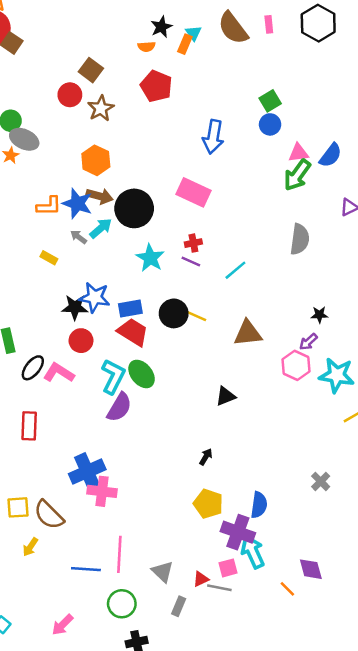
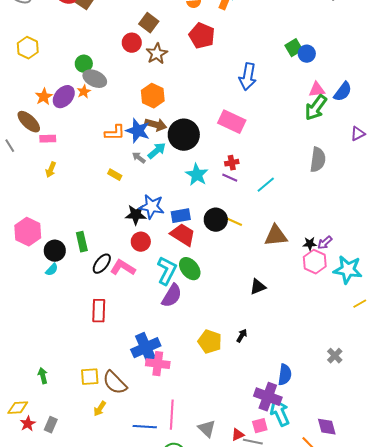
blue circle: (270, 124) -> (307, 54), moved
black star: (319, 315) -> (310, 244), moved
yellow pentagon: (208, 504) -> (210, 342), moved

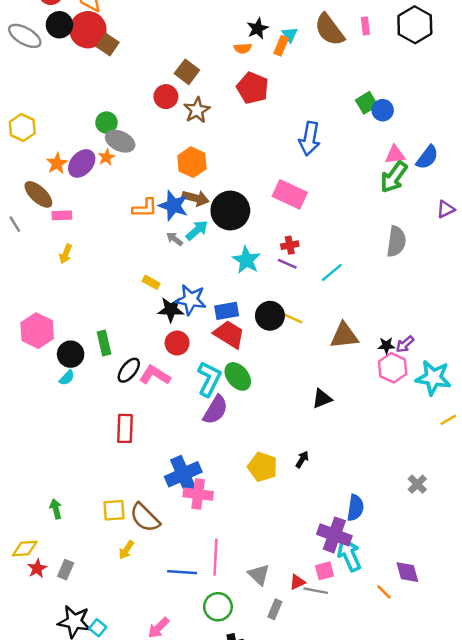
yellow hexagon: (28, 48) -> (22, 128), moved
yellow rectangle: (115, 175) -> (151, 282), moved

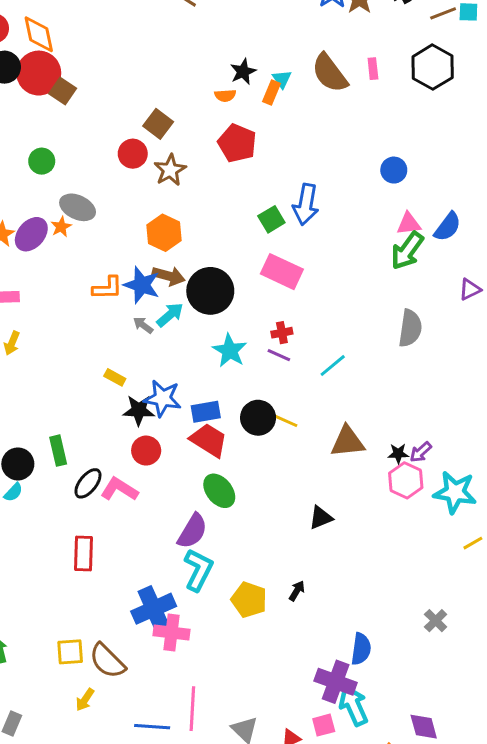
green square: (367, 103) -> (271, 219), moved
green circle: (106, 123) -> (42, 161), moved
cyan L-shape: (209, 379) -> (198, 570), moved

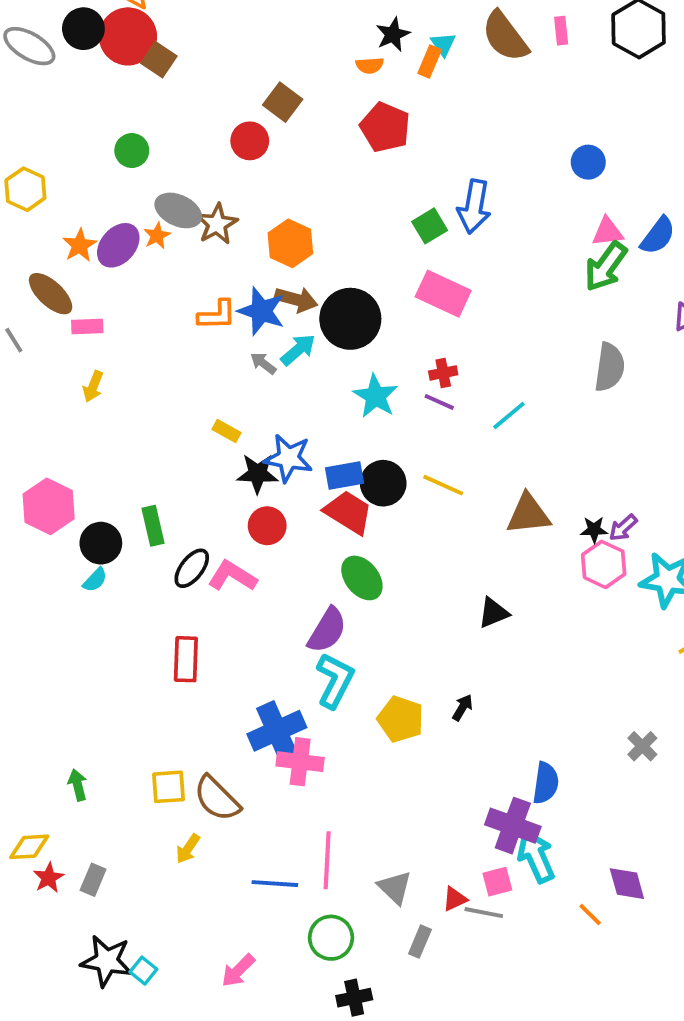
brown star: (170, 170) -> (217, 224), moved
black circle: (258, 418) -> (383, 483), moved

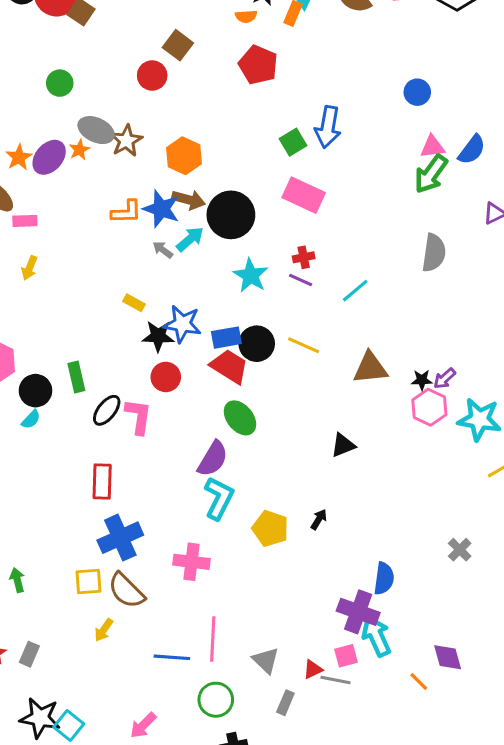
pink L-shape: (232, 576) -> (138, 416), turned 66
blue cross: (277, 731) -> (120, 538), moved
cyan square: (143, 971) -> (69, 725), size x1.4

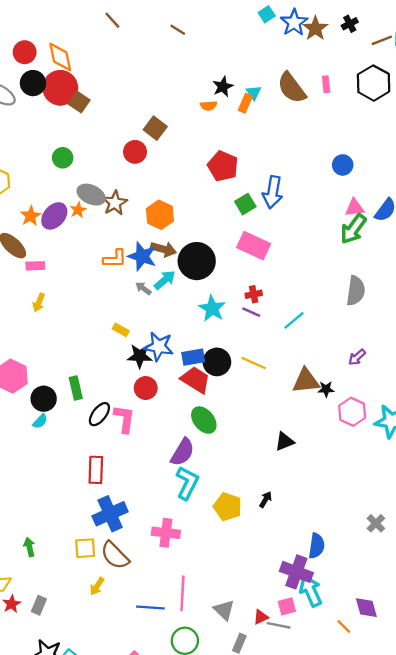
red pentagon: (258, 65) -> (223, 166), moved
purple arrow: (445, 378) -> (357, 357), moved
black star: (422, 380) -> (326, 389), moved

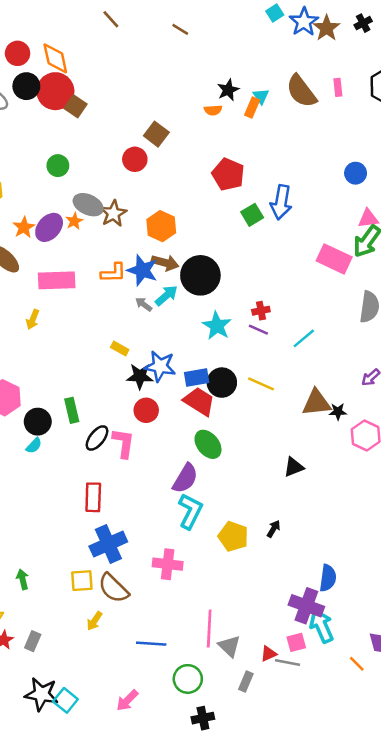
pink rectangle: (254, 246) -> (334, 259), moved
pink rectangle: (35, 266) -> (57, 280), moved, size x1.8
pink line: (182, 593) -> (209, 628), moved

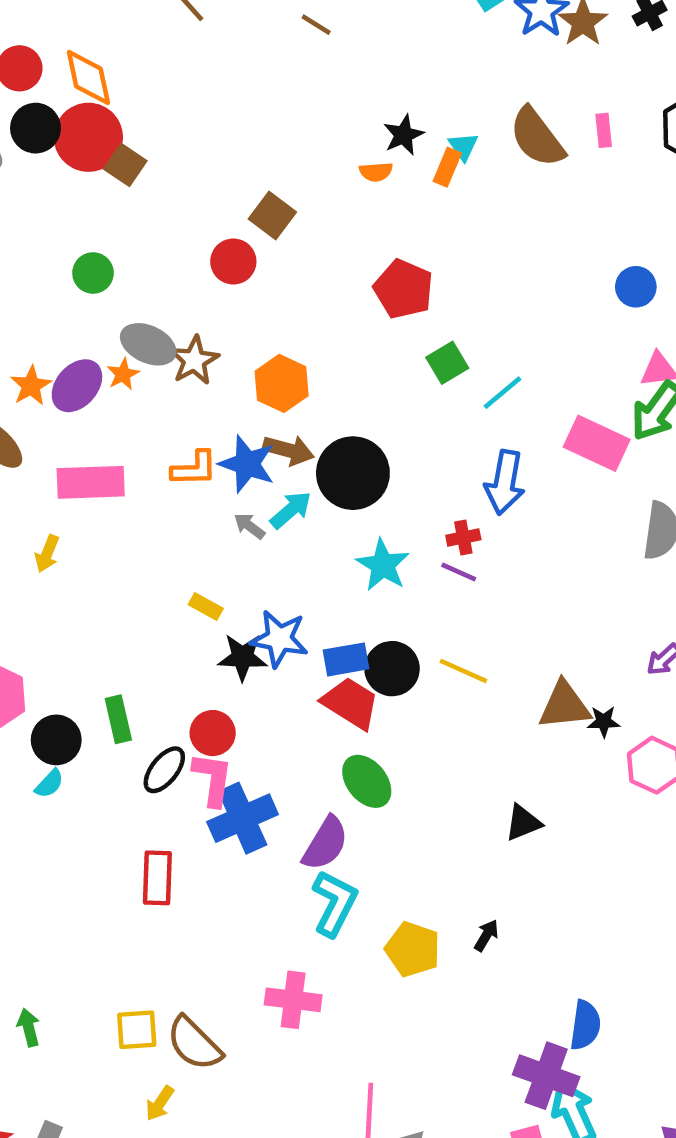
blue arrow: (281, 202) -> (505, 482), moved
cyan line: (304, 338) -> (502, 393), moved
red circle: (146, 410) -> (213, 733), moved
blue cross: (108, 544) -> (243, 818), moved

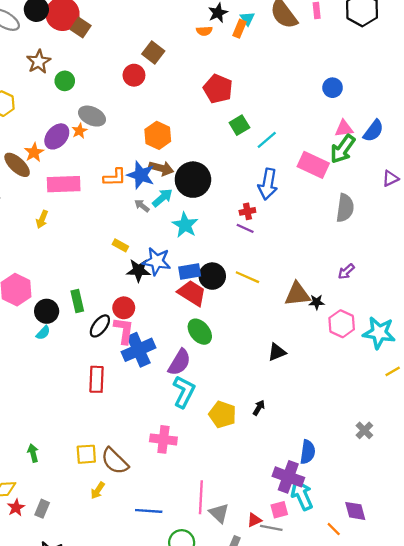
brown star: (194, 360) -> (39, 62), moved
orange star: (31, 386) -> (34, 152), moved
cyan star: (383, 565) -> (185, 225), moved

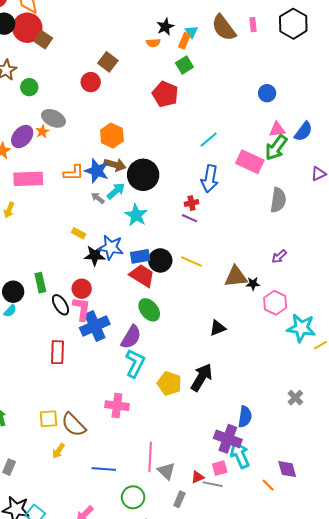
green square: (239, 125) -> (184, 65), moved
black ellipse: (100, 326) -> (60, 305), turned -70
cyan star: (379, 333) -> (301, 328), moved
black arrow: (259, 408) -> (202, 377), size x2.0

